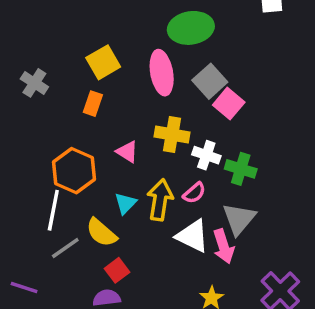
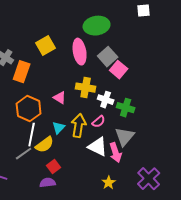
orange rectangle: (93, 104) -> (22, 72), moved, size x1.5
white line: (53, 210) -> (32, 135), moved
yellow semicircle: (101, 233) -> (45, 145), turned -78

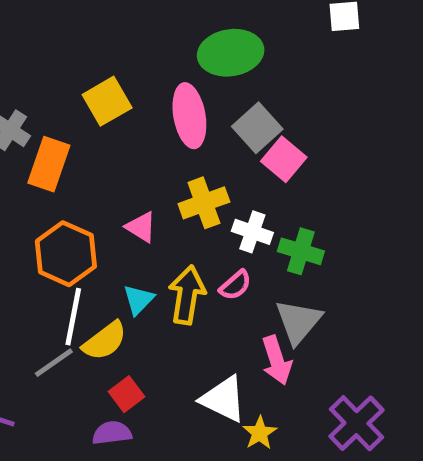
yellow cross: (86, 88) -> (204, 203), turned -30
white triangle: (98, 147) -> (223, 399), moved

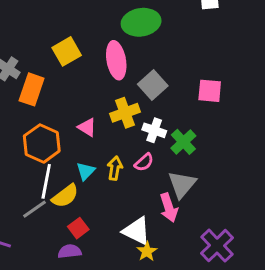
gray square: (257, 128) -> (153, 85), moved
pink square: (284, 159) -> (210, 91), moved, turned -35
green cross: (301, 251) -> (183, 142), turned 30
yellow arrow: (187, 295) -> (115, 168), size x0.7
yellow star: (260, 433) -> (147, 251), moved

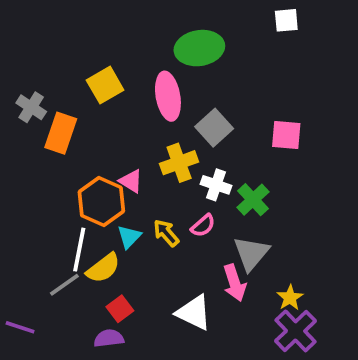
orange hexagon: (42, 143) -> (101, 202), moved
yellow arrow: (115, 168) -> (166, 233), turned -50
yellow star: (147, 251) -> (290, 298), moved

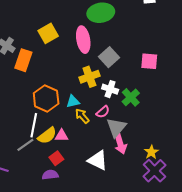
pink triangle: (131, 181) -> (62, 136), moved, turned -32
cyan triangle: (129, 237) -> (73, 102), moved, turned 32
gray triangle: (251, 253) -> (116, 127), moved

